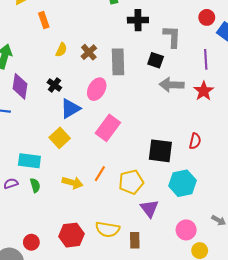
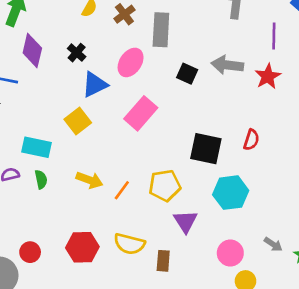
black square: (156, 60) -> (187, 74), moved
orange line: (100, 174) -> (122, 190), moved

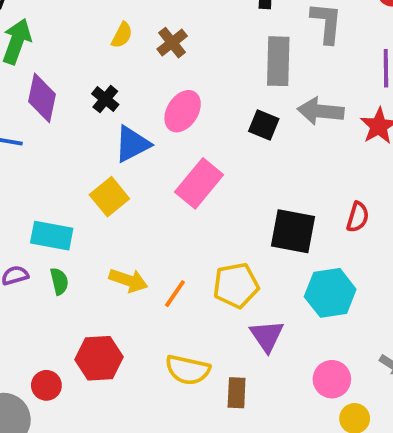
gray rectangle: (161, 30) -> (278, 61), moved
red hexagon: (82, 247) -> (99, 358), moved

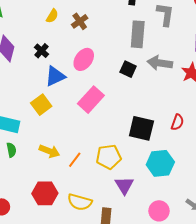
red hexagon: (99, 358) -> (45, 193), moved

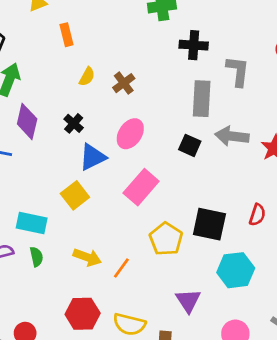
yellow pentagon: (109, 157) -> (166, 239), moved, turned -30

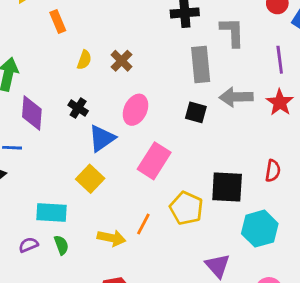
orange line: (121, 268) -> (143, 224), moved

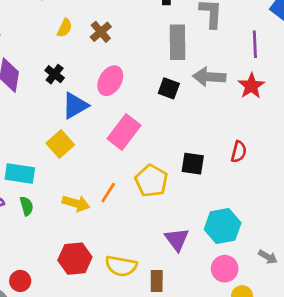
black square: (227, 187) -> (193, 164), size x0.7
cyan hexagon: (260, 229) -> (223, 226), moved

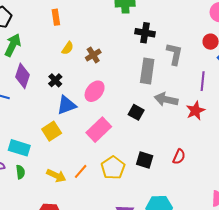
black square: (169, 88) -> (136, 112), moved

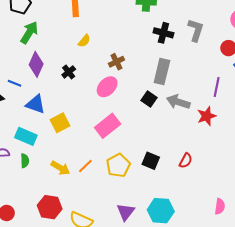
gray L-shape: (175, 54) -> (196, 30), moved
brown cross: (93, 55) -> (116, 62), moved
blue triangle: (66, 105) -> (35, 104), moved, turned 35
black square: (136, 112) -> (149, 99), moved

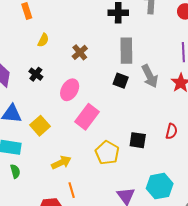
pink ellipse: (107, 87) -> (70, 90), moved
gray arrow: (178, 102) -> (150, 76), turned -120
orange line: (85, 166) -> (72, 190), moved, turned -49
yellow arrow: (60, 168) -> (61, 163), moved, turned -42

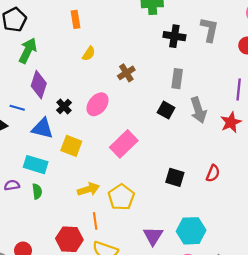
gray rectangle: (126, 51) -> (177, 79), size x0.7
black cross: (36, 74) -> (64, 106), moved
pink ellipse: (70, 90) -> (98, 104), moved
yellow square: (40, 126) -> (71, 146), turned -36
yellow pentagon: (107, 153) -> (121, 197), moved

